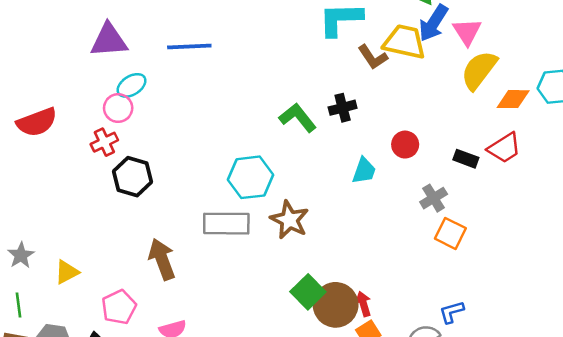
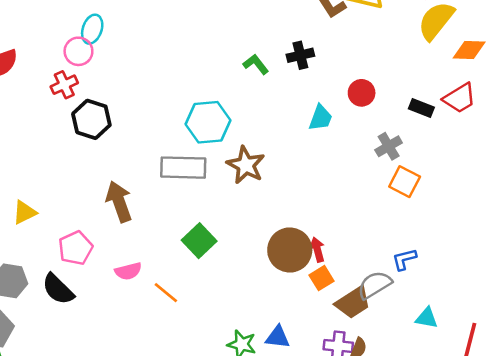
cyan ellipse: (132, 85) -> (92, 29), turned -40
green L-shape: (298, 118) -> (256, 64), size x0.7
green square: (308, 292) -> (199, 241), moved

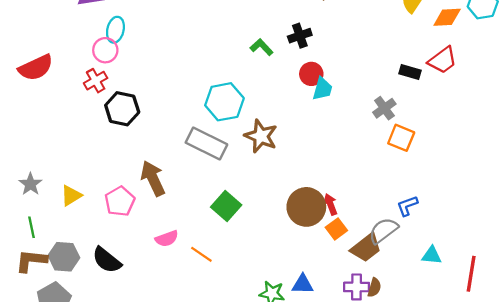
red circle: (362, 93) -> (311, 74), moved
gray rectangle: (183, 168) -> (206, 143), turned 30
pink pentagon: (76, 248) -> (120, 201), moved

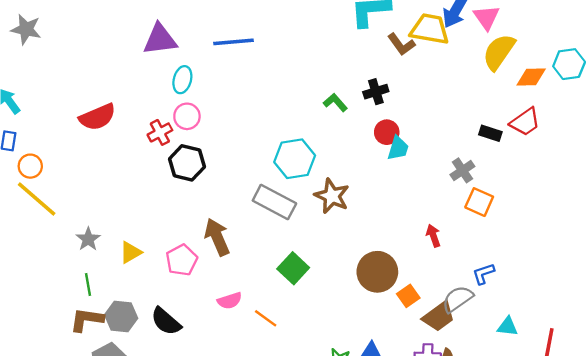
pink circle: (105, 50) -> (187, 116), moved
red arrow: (330, 204) -> (433, 236), moved

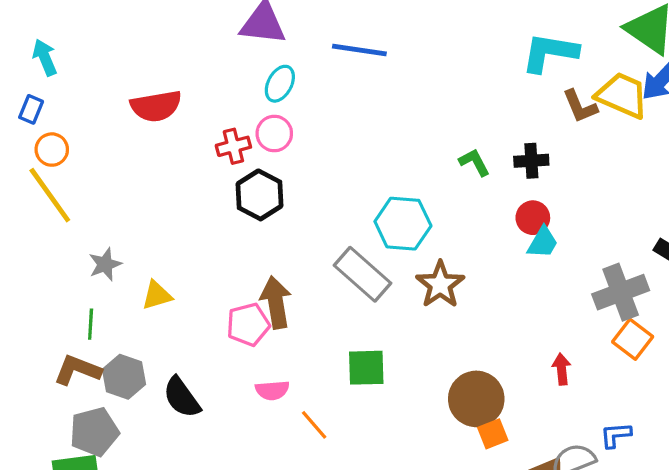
gray cross: (462, 170) -> (621, 292), size x1.6
pink pentagon: (182, 260) -> (248, 324), moved
green square: (293, 268) -> (366, 368), turned 32
orange square: (408, 296) -> (493, 434), moved

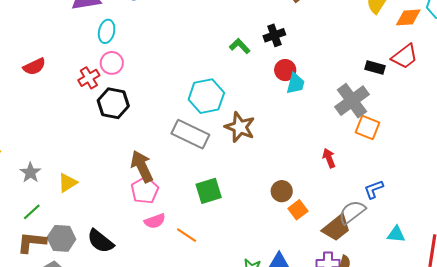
red semicircle: (156, 106) -> (34, 67), size x0.7
green line: (91, 324) -> (32, 212), turned 60
pink pentagon: (248, 324) -> (145, 190), moved
brown circle: (476, 399) -> (282, 191), size x0.6

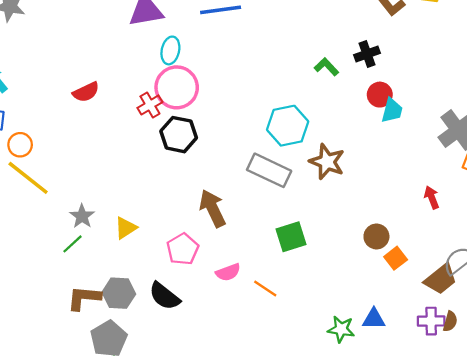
pink circle: (112, 63) -> (177, 87), size x1.6
pink pentagon: (145, 190) -> (183, 249), moved
green line: (32, 212) -> (72, 244), moved

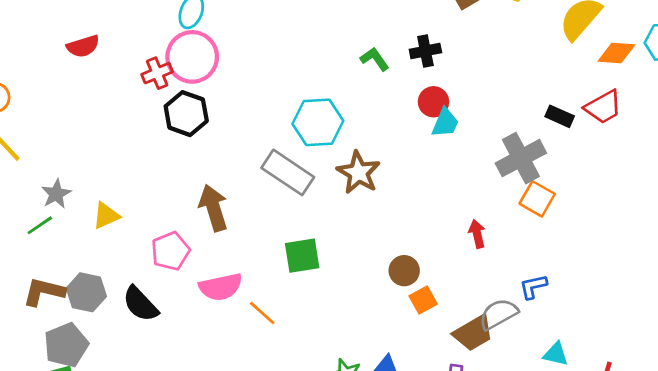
pink semicircle: (228, 272) -> (221, 287), size x1.4

